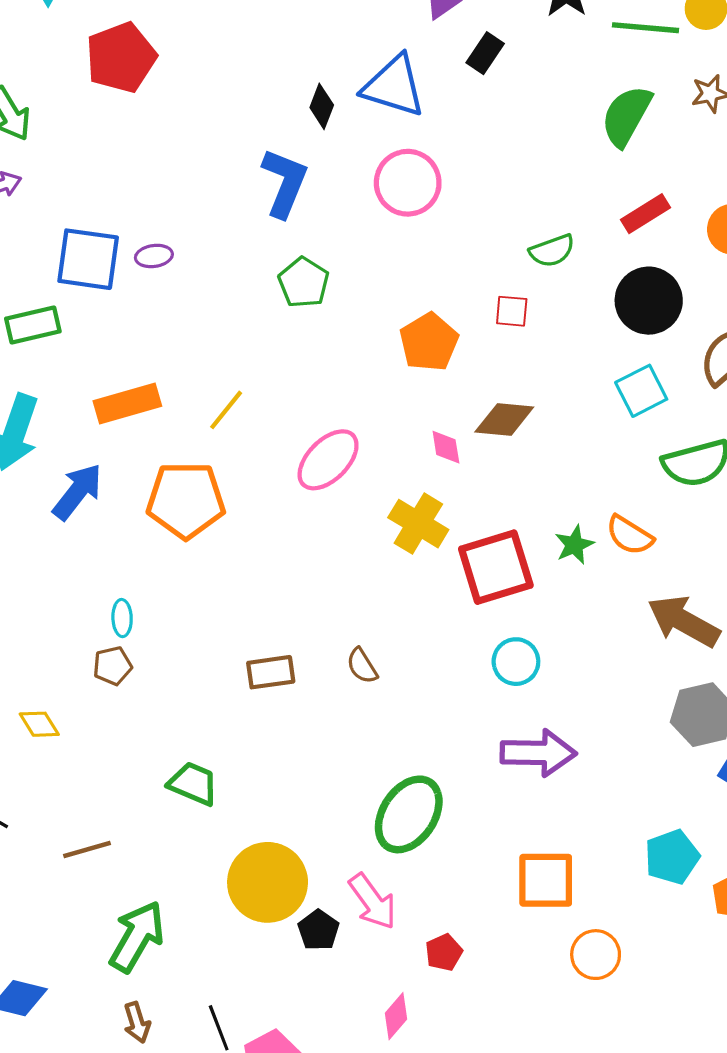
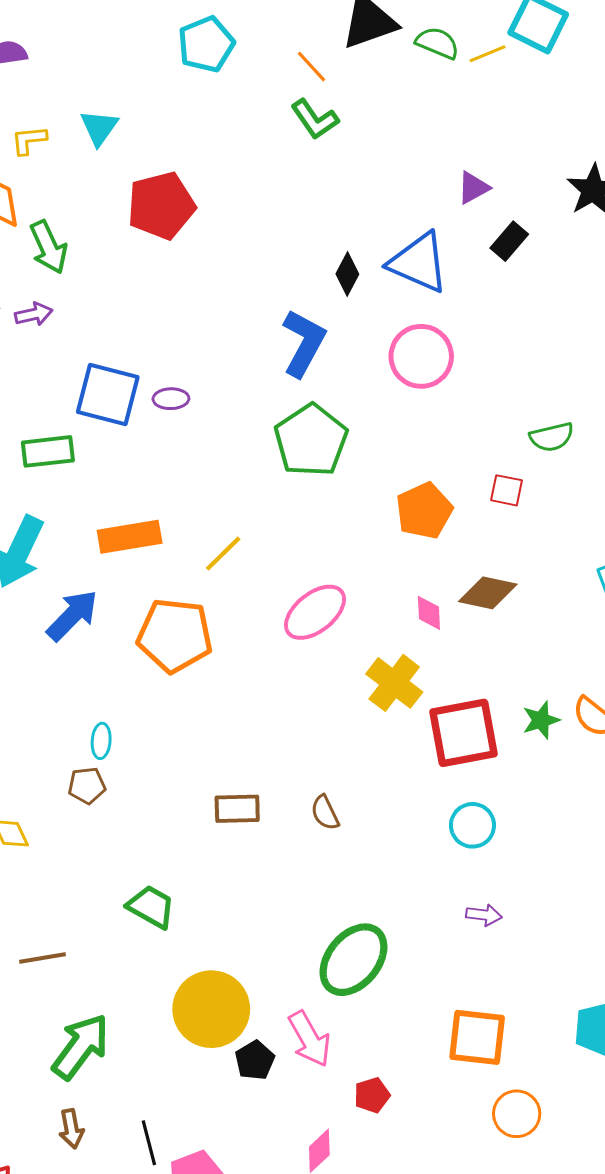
green pentagon: (304, 283) -> (311, 440), size x1.5
purple arrow: (538, 753) -> (484, 915), size x0.5

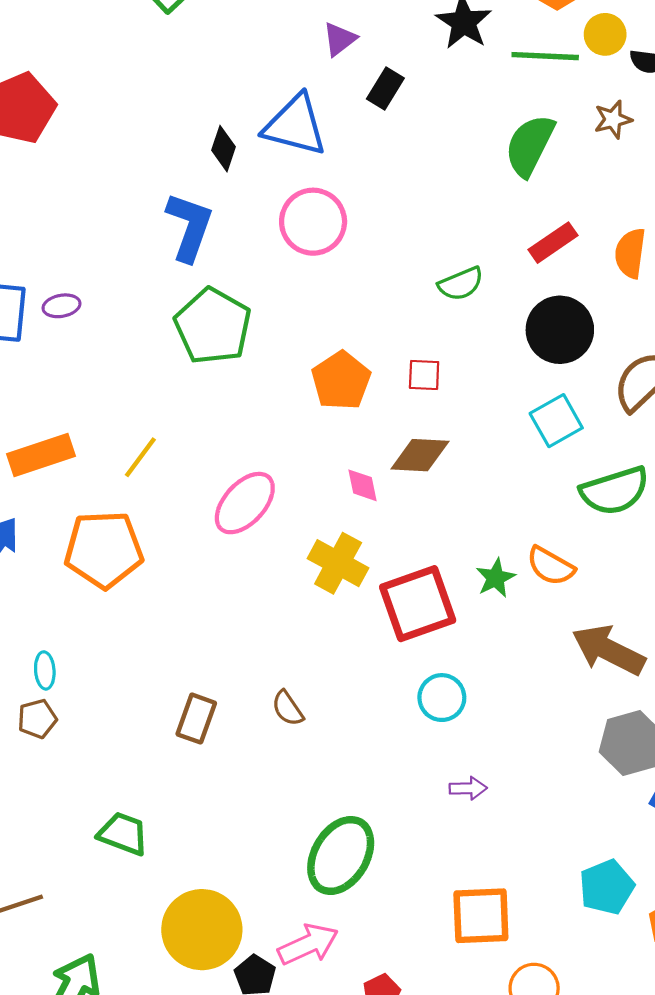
red square: (507, 490) -> (424, 375), moved
brown rectangle: (237, 809) -> (196, 719), turned -60
pink arrow: (310, 1039) -> (308, 944), turned -76

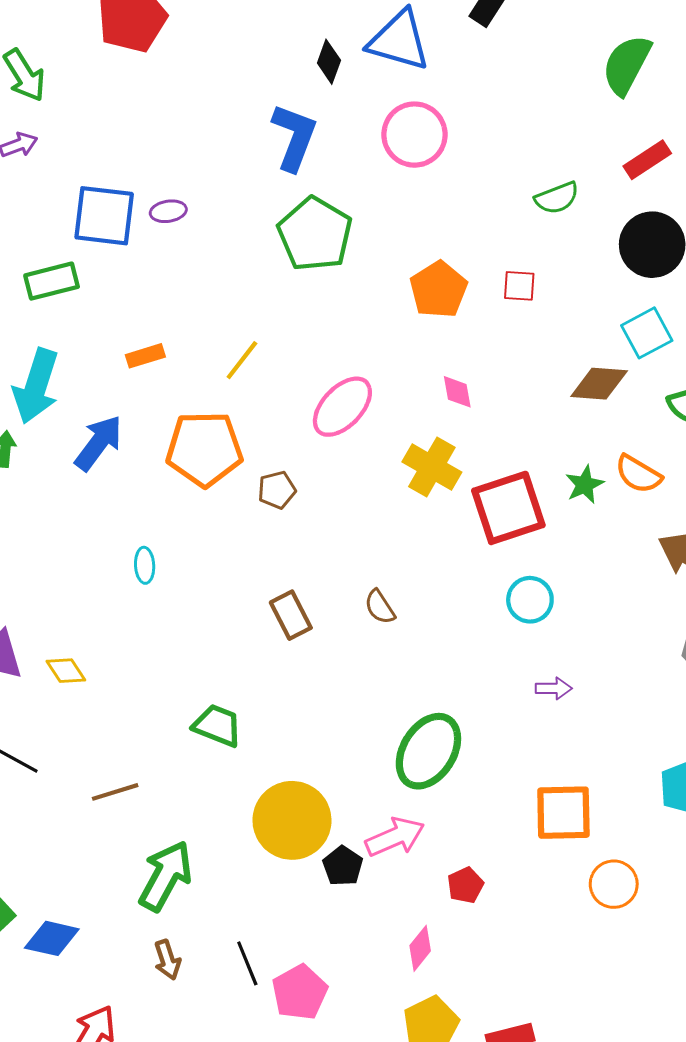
orange rectangle: (41, 455) -> (145, 356), size x0.6
brown diamond: (420, 455) -> (599, 384), moved
brown pentagon: (37, 719) -> (277, 490), moved
brown rectangle: (196, 719) -> (291, 615), turned -48

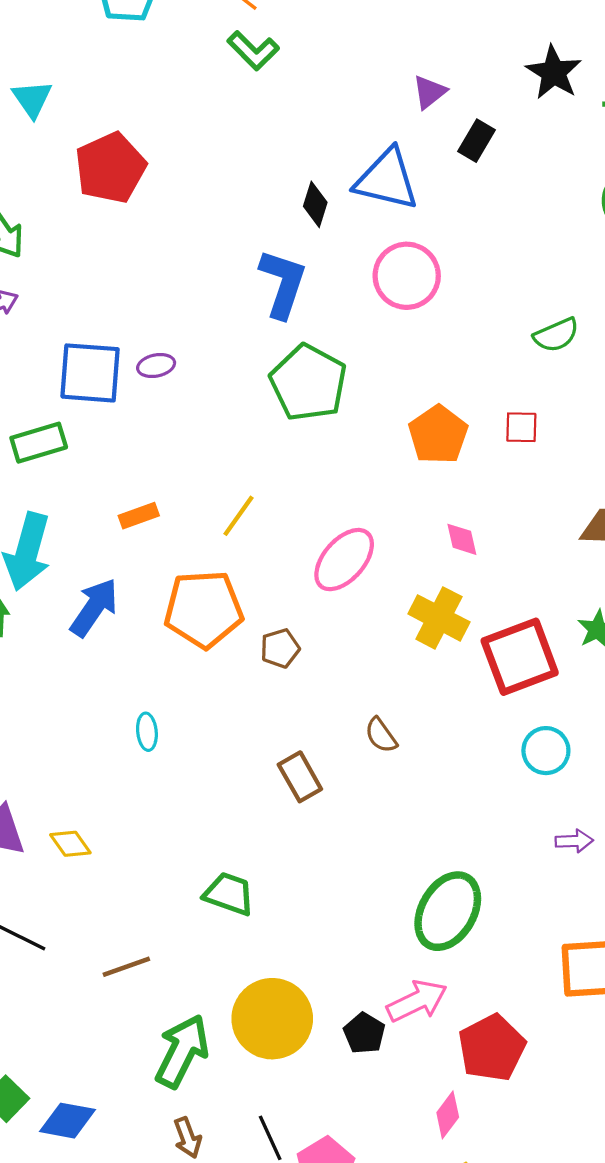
brown semicircle: (380, 607) -> (381, 735), moved
yellow circle: (292, 820) -> (272, 1019), moved
red pentagon: (465, 885) -> (492, 1048), size x1.8

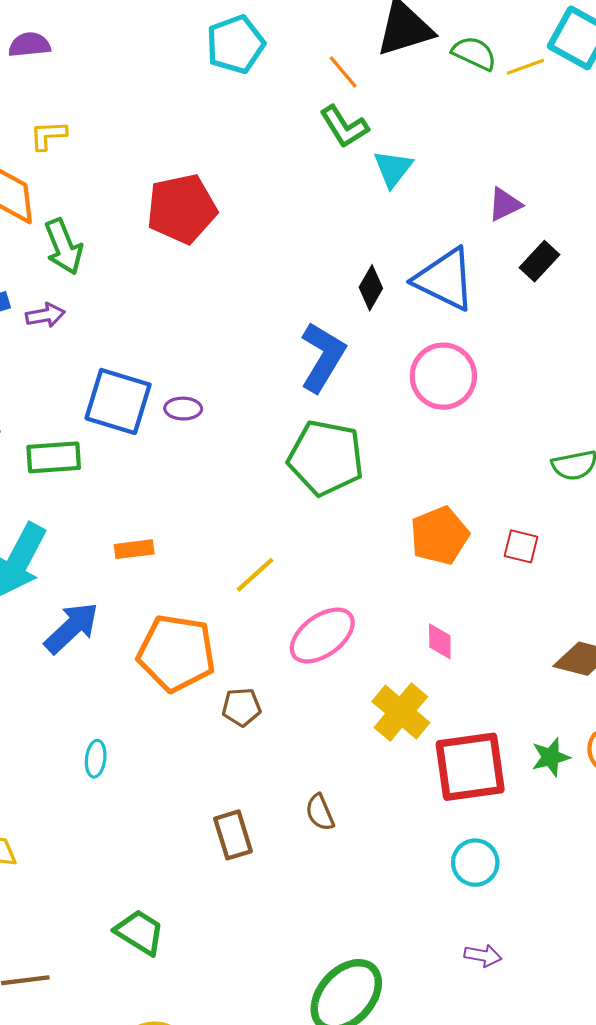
cyan triangle: (32, 99) -> (393, 169), moved
green pentagon: (308, 383) -> (326, 458), turned -30
yellow line: (238, 516) -> (255, 575), moved

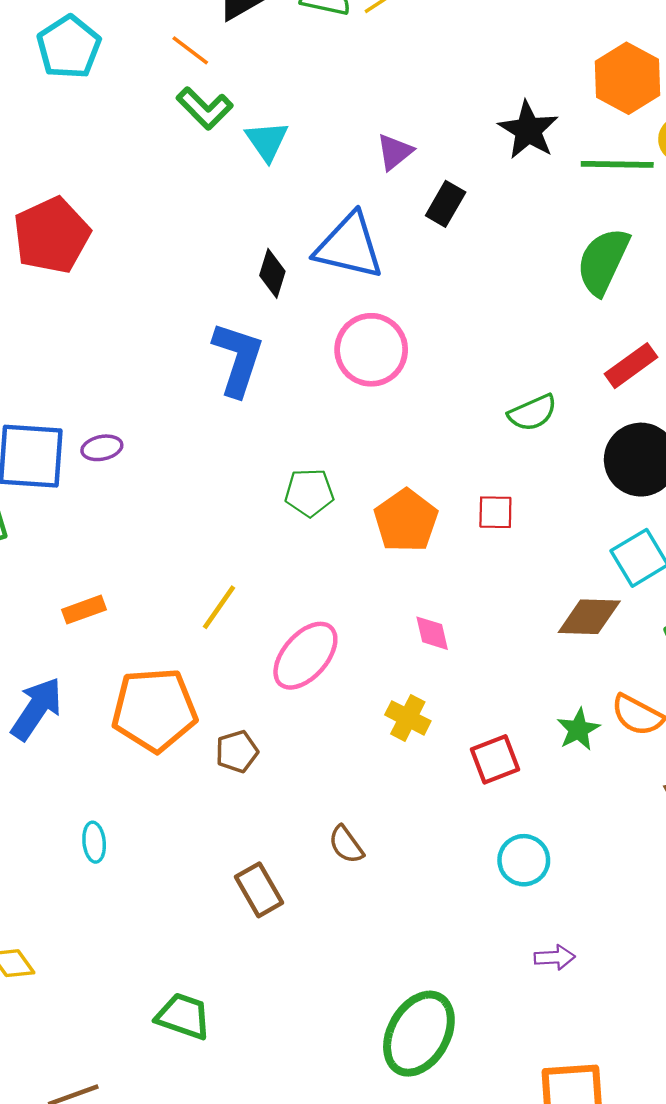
green pentagon: (326, 458) -> (309, 493), moved, size x0.6
yellow cross: (401, 712) -> (408, 718), size x0.7
red square: (470, 767) -> (495, 759), size x0.6

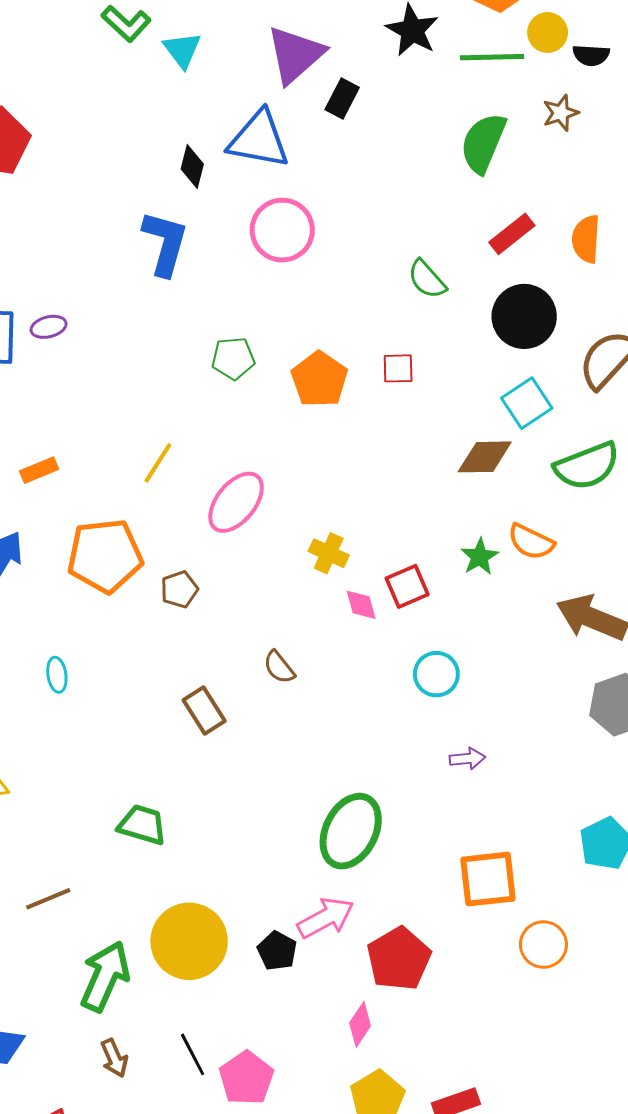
purple triangle: (395, 152) -> (295, 55), size x1.8
green semicircle: (533, 413) -> (427, 279), turned 75
pink diamond: (432, 633) -> (361, 605), moved

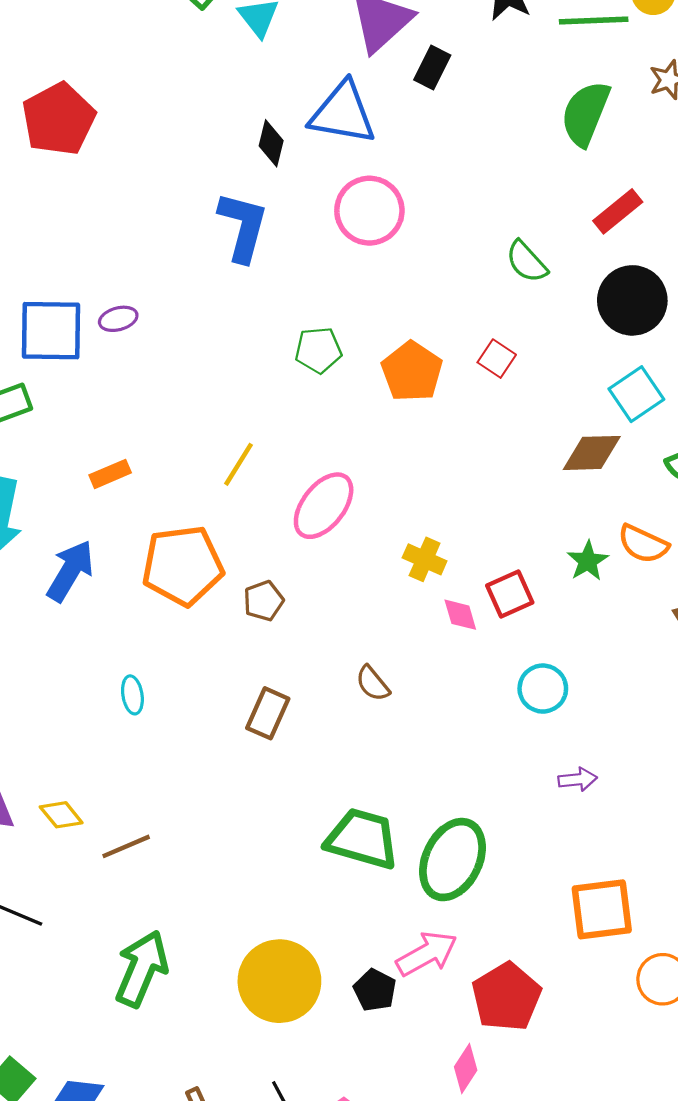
red square: (398, 368) -> (497, 359), turned 36
brown rectangle: (204, 710) -> (268, 713), moved, turned 57
green trapezoid: (142, 825) -> (362, 839), moved, size x1.4
brown line: (48, 899) -> (126, 846), moved
green arrow: (105, 976) -> (142, 969), moved

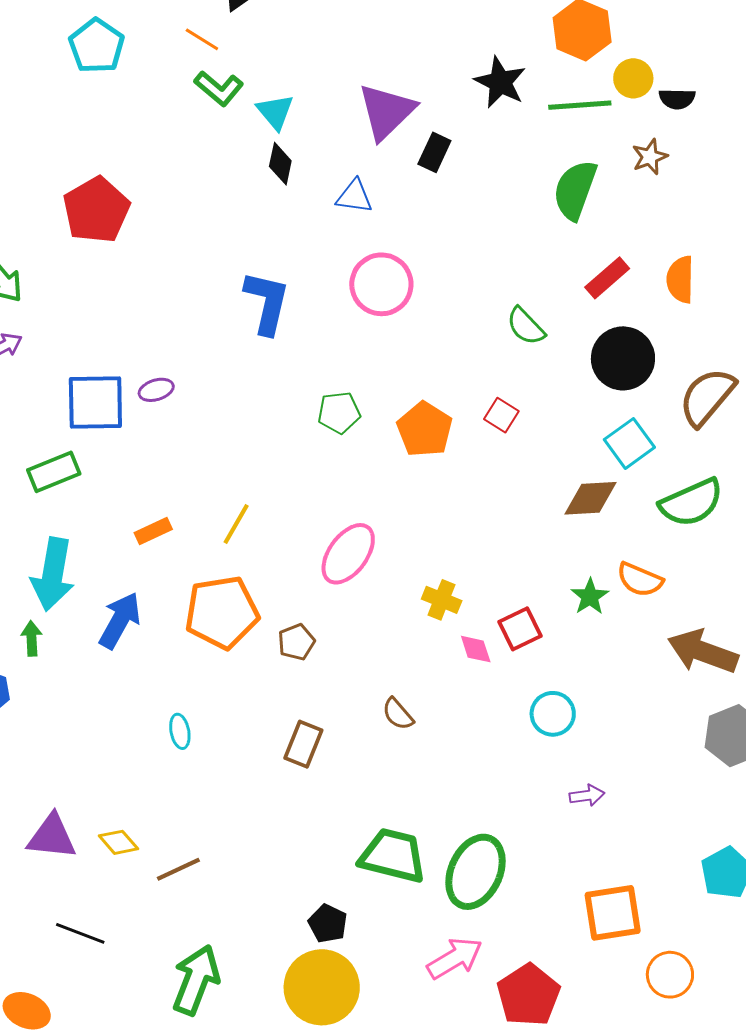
blue triangle: (343, 113) -> (354, 196), size x0.6
black diamond: (271, 143) -> (280, 164), moved
yellow line: (239, 464) -> (236, 524), moved
black pentagon: (375, 990) -> (328, 924), moved

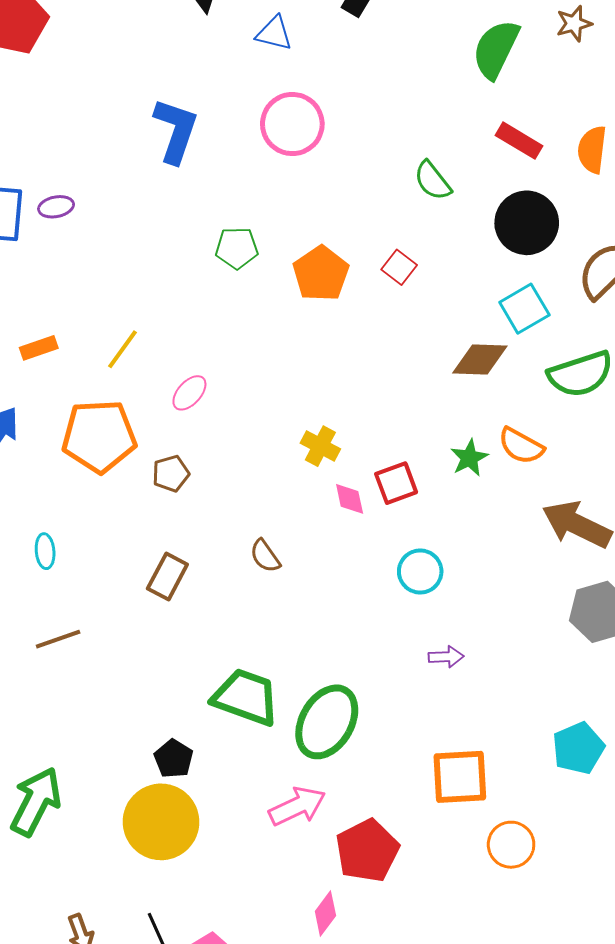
red rectangle: (607, 278) -> (519, 141), turned 66
pink ellipse: (348, 554) -> (189, 393), moved, size x0.6
brown line: (178, 869) -> (58, 639), moved

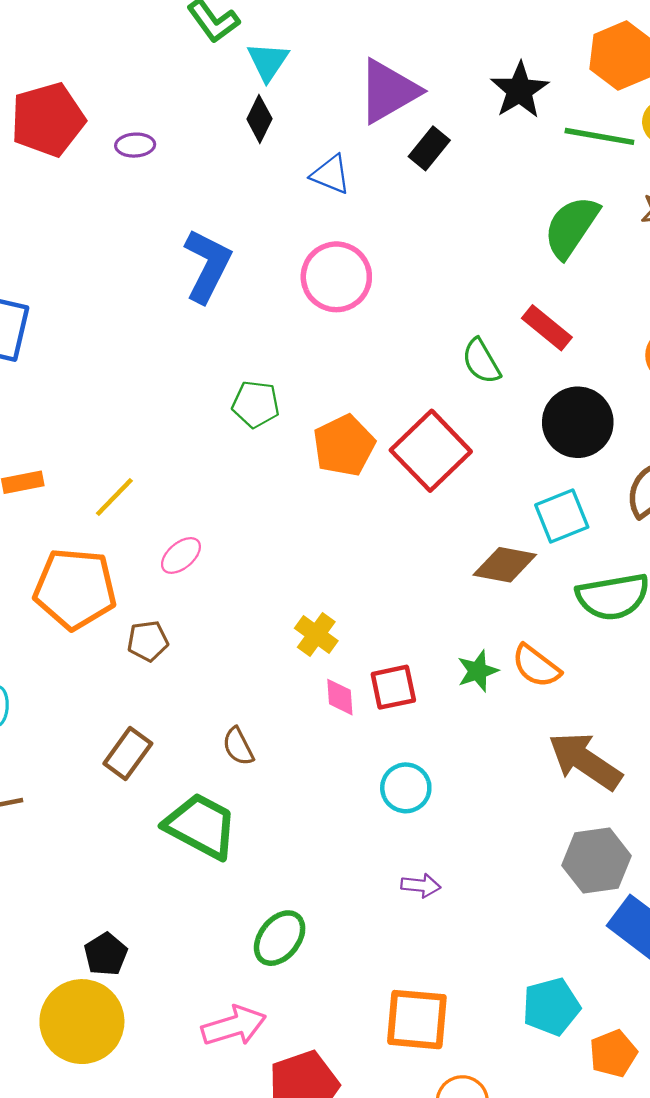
red rectangle: (519, 141) -> (547, 328), moved
purple ellipse: (56, 207) -> (135, 145), moved
red square: (399, 267) -> (431, 451), size x2.0
green trapezoid: (246, 697) -> (201, 826), moved
green ellipse: (327, 722) -> (280, 938), size x0.7

